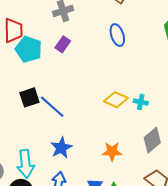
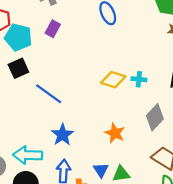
black square: (29, 97) -> (18, 68), moved
orange star: (112, 151) -> (115, 133), turned 30
cyan arrow: (26, 164) -> (28, 155), turned 104

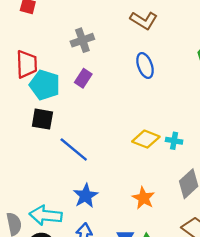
black square: (18, 68) -> (42, 119), turned 30

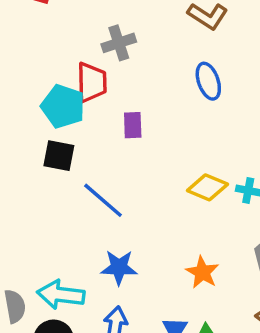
red trapezoid: (27, 64) -> (92, 82), moved
purple rectangle: (83, 78) -> (133, 125), moved, turned -36
blue star: (86, 196) -> (119, 267), turned 30

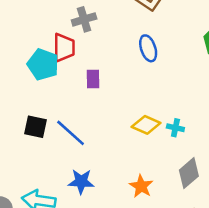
black square: (59, 156) -> (35, 127), moved

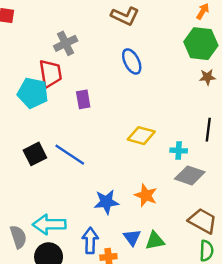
black square: (35, 127) -> (35, 154), turned -30
cyan cross: (175, 128) -> (179, 151), moved
gray diamond: (189, 173) -> (190, 175), turned 68
blue star: (81, 181) -> (106, 202), moved

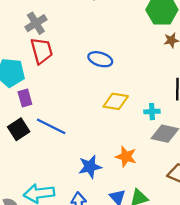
blue ellipse: (132, 61) -> (100, 59), moved, turned -40
red trapezoid: (50, 74) -> (42, 51), moved
purple rectangle: (83, 99) -> (25, 98), moved

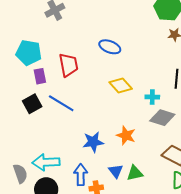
red trapezoid: (42, 51) -> (68, 65), moved
yellow diamond: (116, 101) -> (121, 85), turned 35

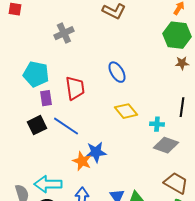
blue ellipse: (110, 47) -> (117, 72), turned 35
orange star: (126, 135) -> (82, 161), moved
blue star: (93, 142) -> (96, 152), moved

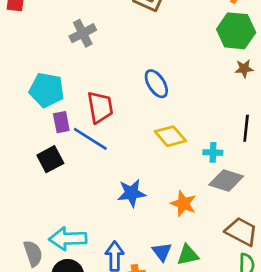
blue line: (66, 126) -> (90, 139), moved
orange star: (82, 161) -> (183, 204), moved

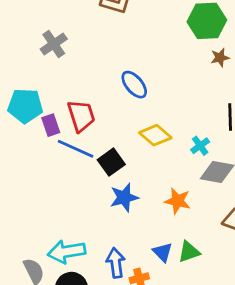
purple rectangle: (61, 122) -> (51, 125), moved
cyan cross: (213, 152) -> (200, 146), turned -30
black square: (50, 159) -> (111, 162), moved

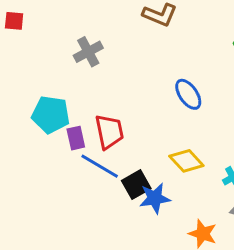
blue ellipse: (134, 85) -> (188, 94), moved
blue star: (124, 197) -> (155, 198), moved

